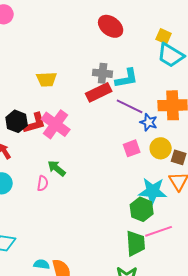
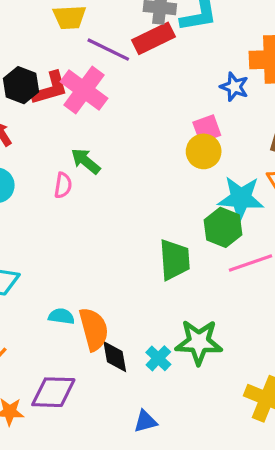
purple line: (130, 106) -> (108, 50), moved
yellow circle: (161, 148) -> (204, 151), moved
green trapezoid: (136, 243) -> (175, 260), moved

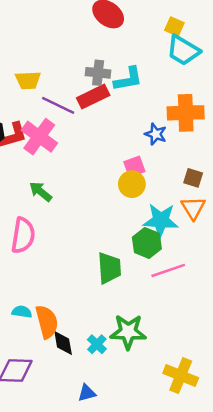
pink semicircle: (63, 185) -> (23, 235), moved, size x1.8

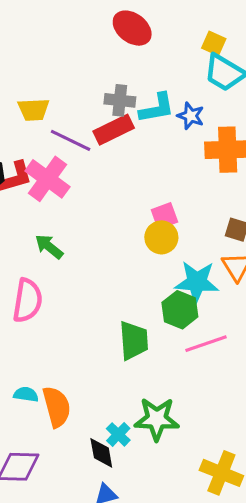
blue star: (156, 134) -> (191, 116), moved
black diamond: (63, 343) -> (101, 453), moved

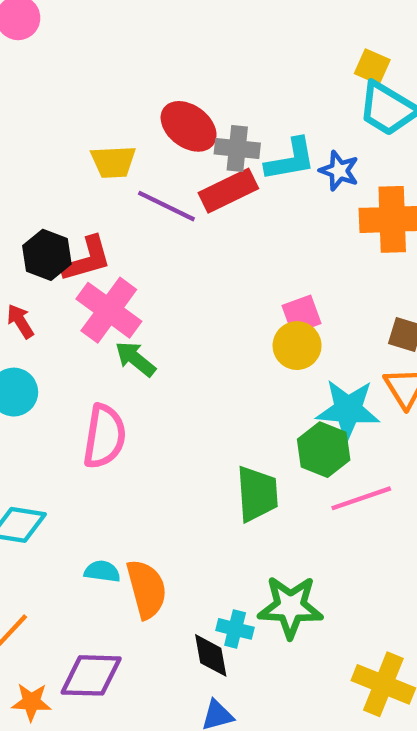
red ellipse: (132, 28) -> (189, 126), moved
pink cross: (47, 179) -> (109, 310), moved
cyan cross: (118, 434) -> (235, 629), turned -30

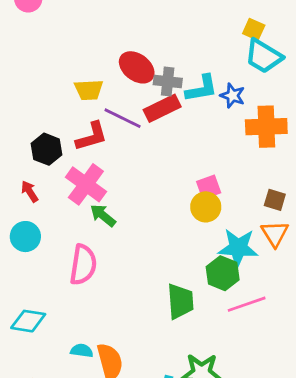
red L-shape: (87, 259) -> (92, 136), moved

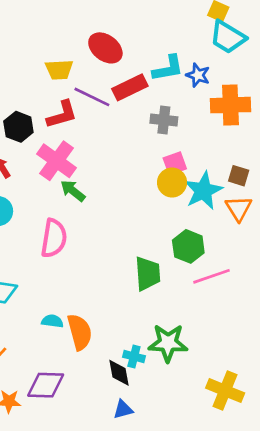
gray cross: (168, 82) -> (164, 120), moved
cyan star: (238, 248) -> (203, 191), moved, turned -30

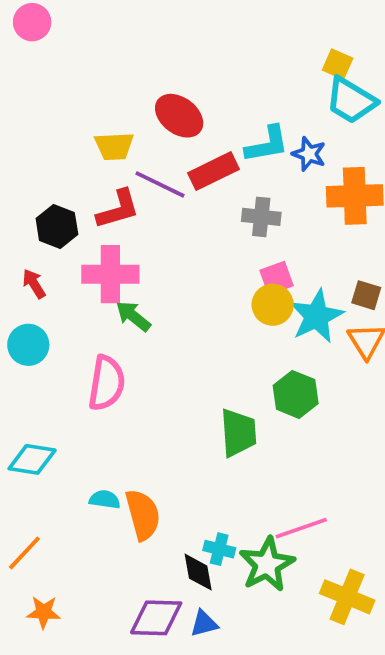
pink cross: (57, 161) -> (110, 274), turned -36
pink line: (211, 276) -> (301, 528), moved
green star: (168, 343) -> (267, 564), moved, turned -30
purple diamond: (46, 385) -> (156, 618), moved

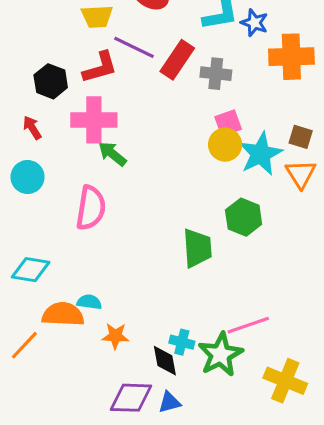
red rectangle: (213, 171) -> (177, 60), moved, turned -30
orange semicircle: (143, 515) -> (63, 314), moved, turned -72
orange star: (44, 612) -> (115, 336), moved

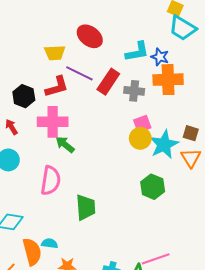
orange cross: (291, 57) -> (168, 80), moved
green trapezoid: (197, 248) -> (86, 207), moved
orange semicircle: (63, 314) -> (32, 252), turned 72

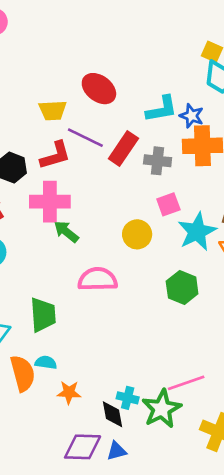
yellow circle: (140, 138) -> (137, 234), moved
pink semicircle: (51, 181) -> (98, 279), moved, turned -100
green trapezoid: (86, 207) -> (43, 315), moved

